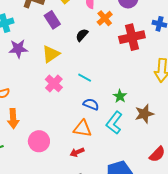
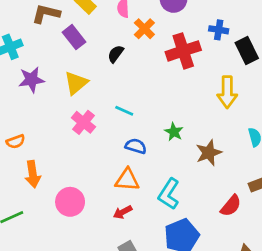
cyan L-shape: (114, 123) -> (169, 194), moved

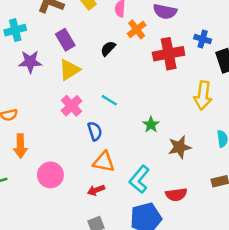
purple rectangle: (74, 37) -> (65, 40), moved
blue semicircle: (136, 146) -> (95, 131), moved, turned 48
red semicircle: (231, 206) -> (176, 194), moved, turned 35

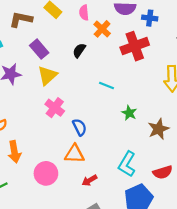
blue cross: (203, 39) -> (150, 18), moved
cyan line: (109, 100) -> (107, 86), moved
orange triangle: (104, 162) -> (74, 154), moved

